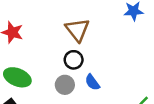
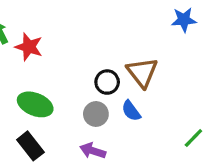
brown triangle: (77, 30) -> (142, 72), moved

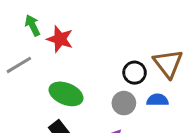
blue semicircle: (131, 111) -> (157, 100), turned 125

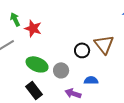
blue semicircle: (157, 100) -> (91, 80), moved
gray circle: (124, 103) -> (61, 70), moved

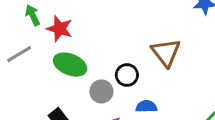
black circle: (82, 50) -> (127, 75), moved
green ellipse: (37, 64) -> (70, 65), moved

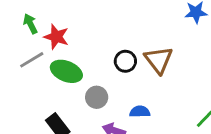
gray line: (19, 54) -> (32, 60), moved
black circle: (127, 75) -> (125, 61), moved

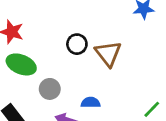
black circle: (125, 61) -> (77, 44), moved

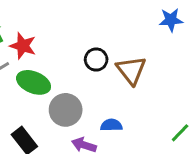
gray circle: (50, 89) -> (66, 110), size x1.4

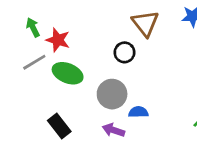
brown triangle: (131, 70) -> (145, 23), moved
gray circle: (66, 110) -> (112, 94), moved

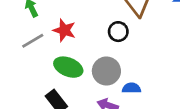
red star: (58, 40) -> (64, 30), moved
green ellipse: (68, 73) -> (68, 67), moved

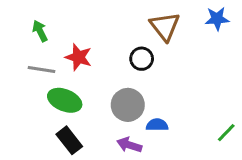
gray line: (33, 41) -> (42, 69), turned 40
green ellipse: (68, 67) -> (65, 100), moved

